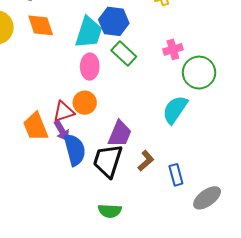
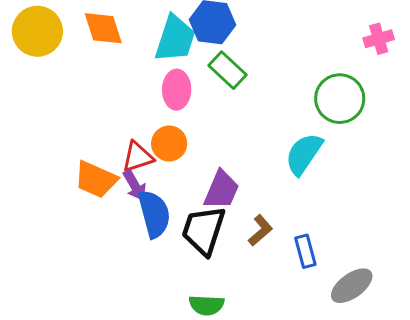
pink cross: (173, 49) -> (379, 39), moved
orange trapezoid: (36, 127) -> (96, 179), turned -44

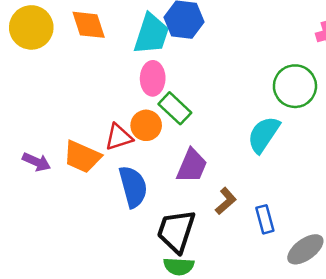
green rectangle: (227, 70) -> (175, 108), moved
purple arrow: (135, 185) -> (36, 162), moved, turned -36
black trapezoid: (204, 230) -> (176, 231), moved

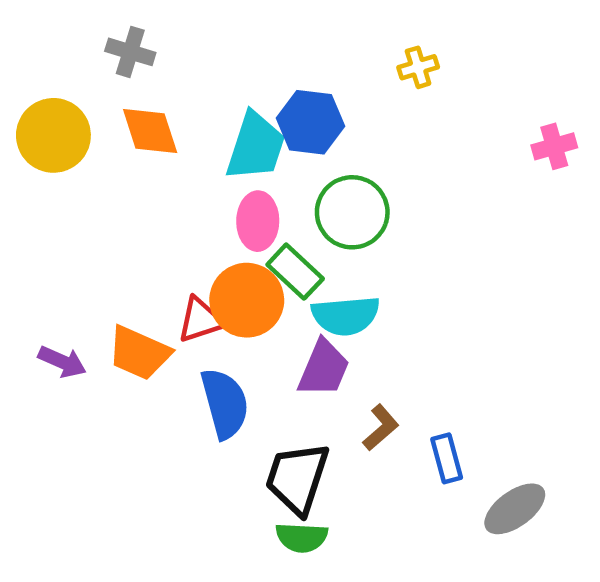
green circle: (295, 86) -> (352, 212), moved
orange circle: (146, 125) -> (247, 300), size x1.4
cyan semicircle: (264, 134) -> (346, 316), moved, turned -129

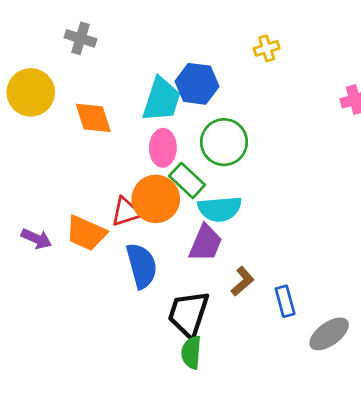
orange diamond: (150, 131) -> (93, 118), moved
green semicircle: (302, 537) -> (191, 352), turned 92

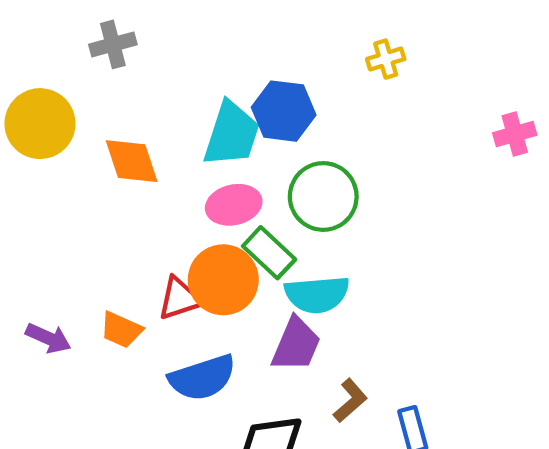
gray cross: (80, 38) -> (113, 44), turned -32
pink ellipse: (163, 148) -> (234, 205), turned 76
orange trapezoid: (86, 233) -> (121, 330), size x0.7
blue semicircle: (142, 266) -> (202, 378), turned 87

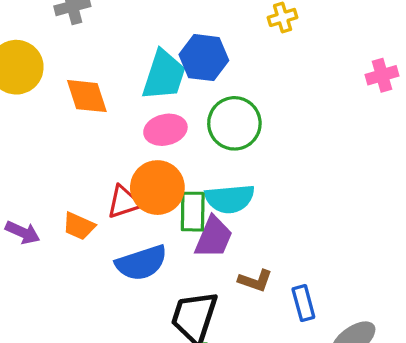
green rectangle: (269, 253) -> (193, 212), moved, turned 48
brown L-shape: (350, 401) -> (255, 281), turned 60

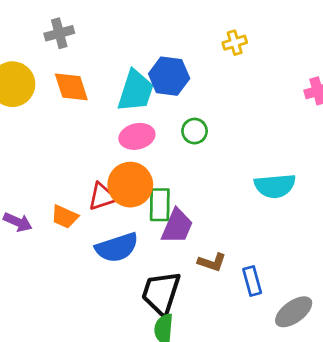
orange diamond: (87, 96) -> (71, 87), moved
green circle: (234, 123) -> (195, 131), size x0.6
cyan semicircle: (230, 199) -> (275, 186), moved

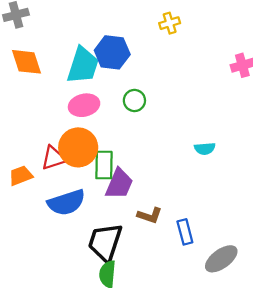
cyan semicircle: (275, 186) -> (205, 149), size x0.6
orange trapezoid: (65, 217) -> (21, 176), turned 135

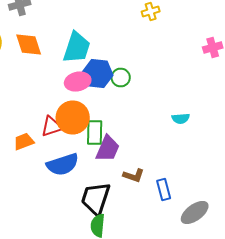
blue hexagon: (112, 52) -> (98, 74), moved

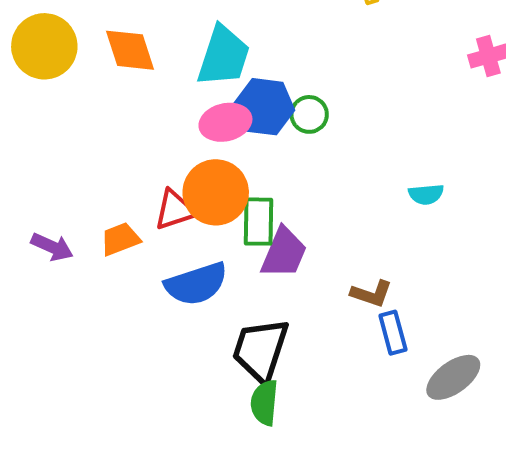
brown L-shape: (134, 176) -> (371, 294), moved

